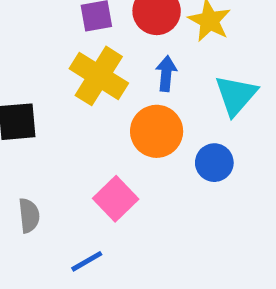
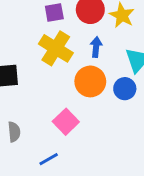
blue circle: (214, 163) -> (125, 89), moved

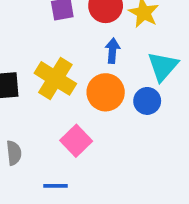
yellow cross: (56, 48) -> (55, 78), moved
blue line: (49, 159) -> (55, 186), turned 30

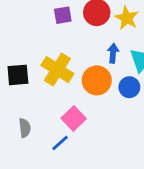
blue arrow: (113, 51) -> (113, 53), moved
blue line: (55, 186) -> (60, 143), moved, turned -42

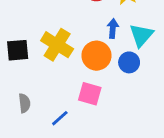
pink square: (74, 118) -> (90, 94), moved, turned -30

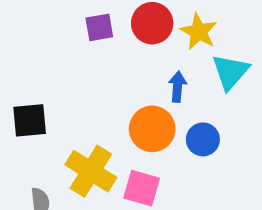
cyan triangle: (141, 35) -> (230, 72), moved
yellow cross: (57, 45) -> (91, 171), moved

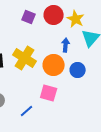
purple square: (99, 27) -> (29, 17), turned 32
yellow cross: (91, 171) -> (25, 58), moved

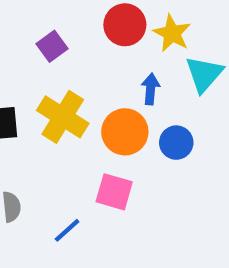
purple square: (29, 17) -> (52, 46), moved, turned 32

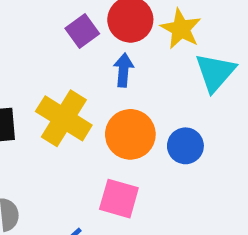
purple square: (52, 46) -> (82, 31), moved
blue arrow: (151, 89) -> (123, 70), moved

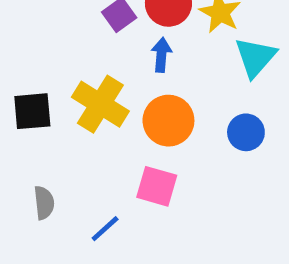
blue circle: (185, 146) -> (246, 132), moved

